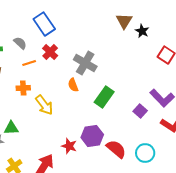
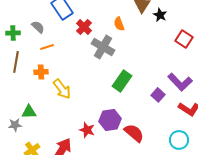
red cross: (50, 52) -> (84, 27), moved
orange semicircle: (73, 85) -> (119, 24), moved
cyan circle: (145, 153) -> (179, 140), moved

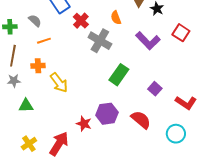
purple L-shape: (180, 82) -> (148, 41), moved
gray star: (15, 125) -> (14, 81), moved
red semicircle: (134, 133) -> (141, 120), moved

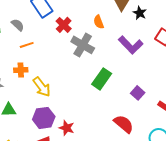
purple hexagon: (107, 114) -> (44, 118), moved

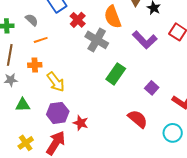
orange semicircle: (99, 22) -> (113, 17), size x1.6

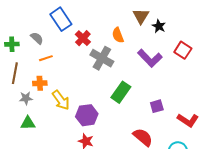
orange semicircle: (113, 17) -> (118, 35), size x0.7
gray star: (11, 80) -> (26, 98), moved
purple square: (152, 88) -> (157, 106), turned 32
purple hexagon: (58, 113) -> (87, 115), moved

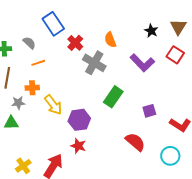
brown triangle: (141, 16) -> (178, 27), moved
green triangle: (28, 123) -> (11, 123), moved

